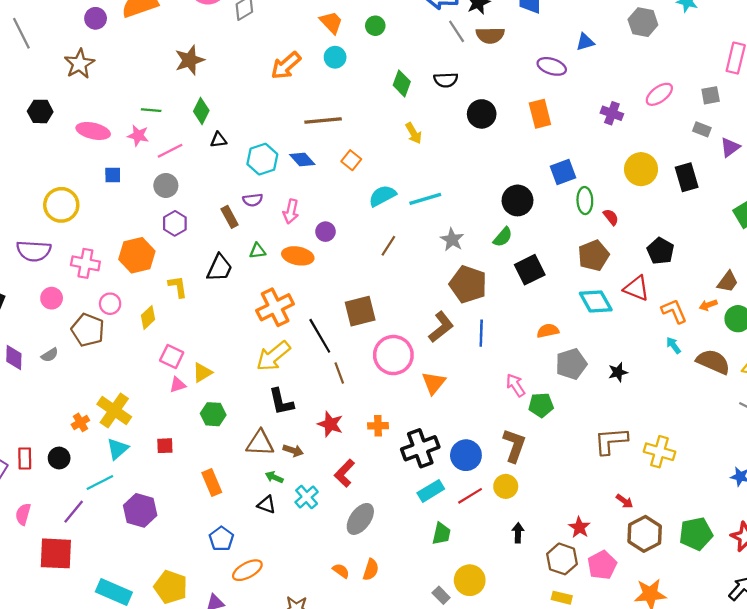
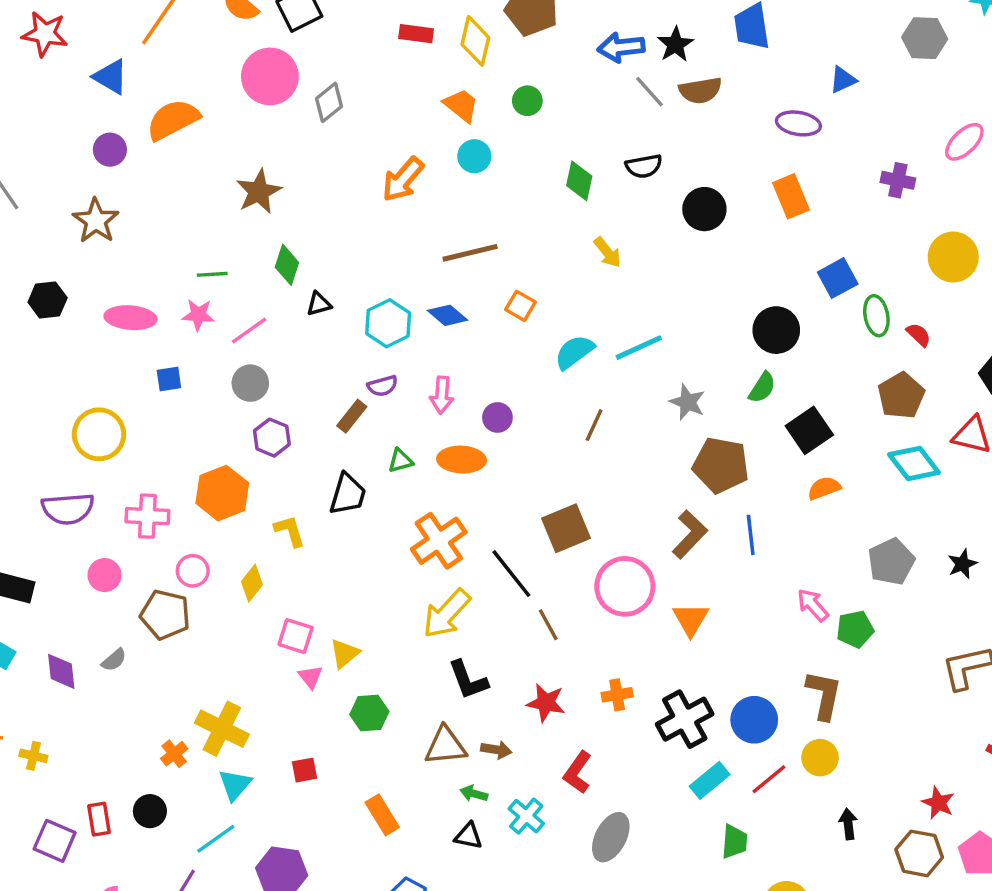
brown rectangle: (230, 217) -> (352, 416), turned 75
orange semicircle: (548, 331) -> (824, 488), moved
pink triangle: (178, 385) -> (310, 677), turned -42

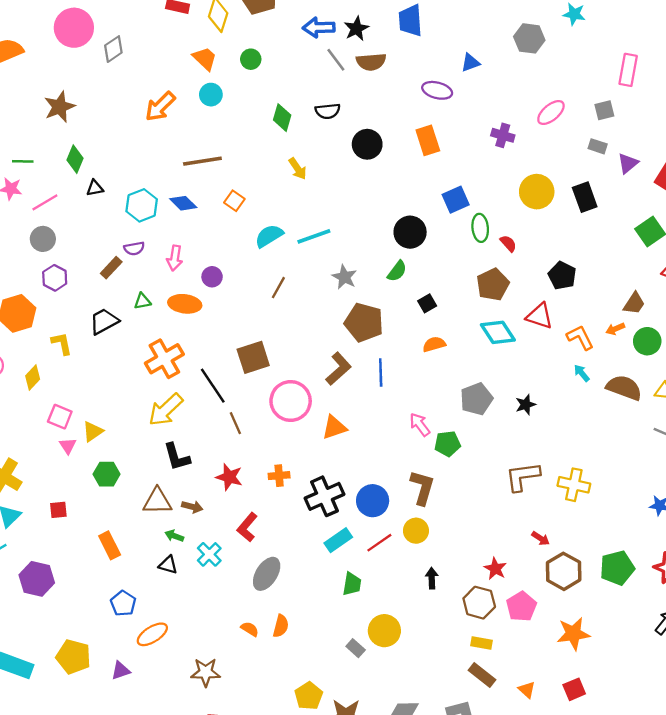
black square: (809, 430) -> (427, 303), size x0.6
black trapezoid: (348, 494) -> (104, 321), turned -140
orange triangle: (691, 619) -> (334, 427), turned 36

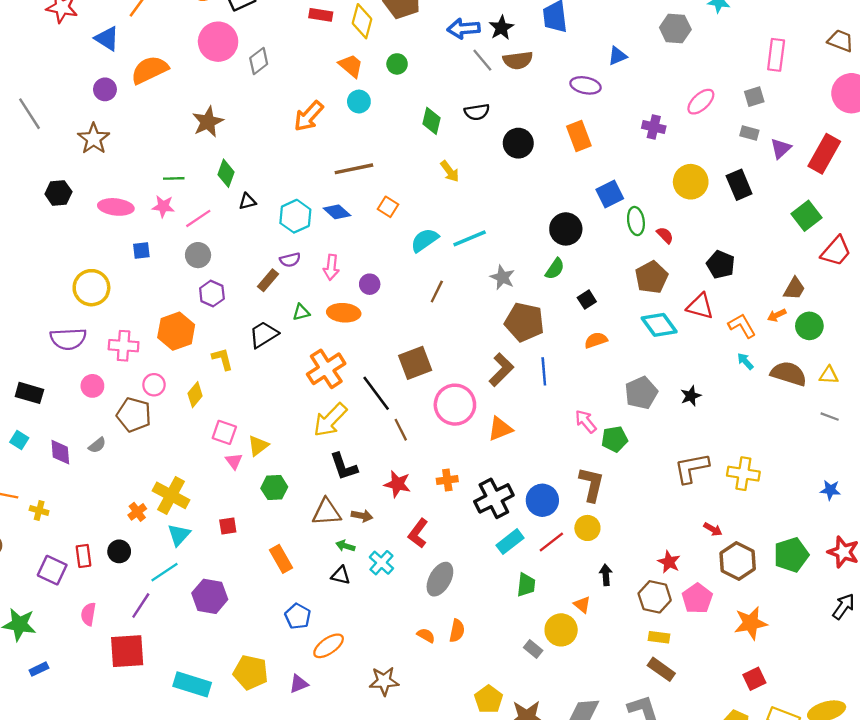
orange triangle: (527, 690) -> (582, 605), moved

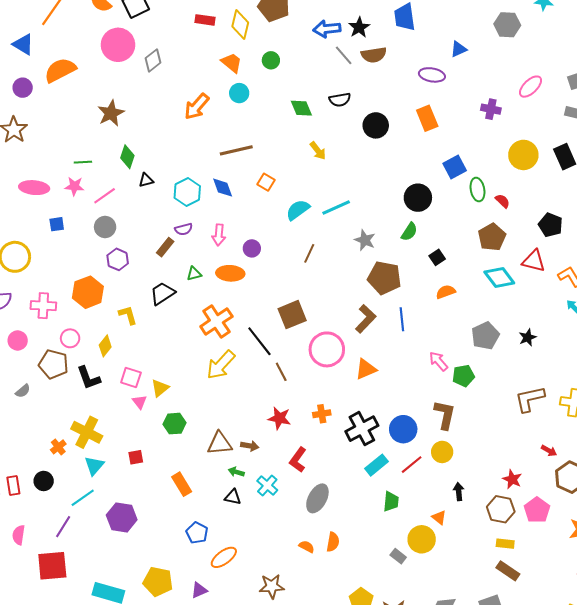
green diamond: (432, 121) -> (301, 108), turned -35
blue diamond: (337, 212) -> (223, 188), turned 30
black L-shape: (344, 467) -> (89, 378), moved

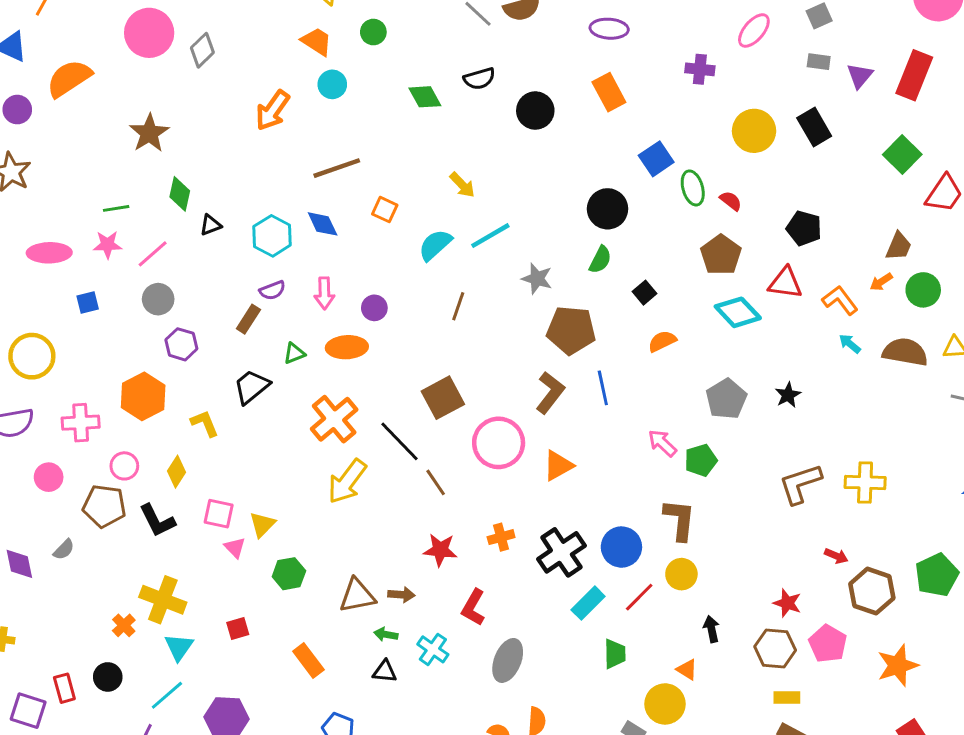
yellow arrow: (318, 151) -> (462, 185), moved

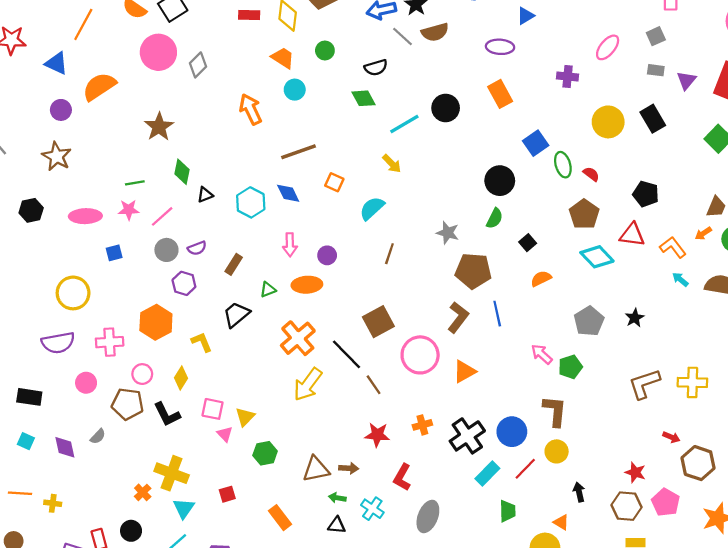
black semicircle: (479, 79) -> (376, 68), moved
orange arrow: (273, 110) -> (251, 109), turned 120
cyan line: (490, 236) -> (404, 124), moved
purple semicircle: (272, 290) -> (197, 248), moved

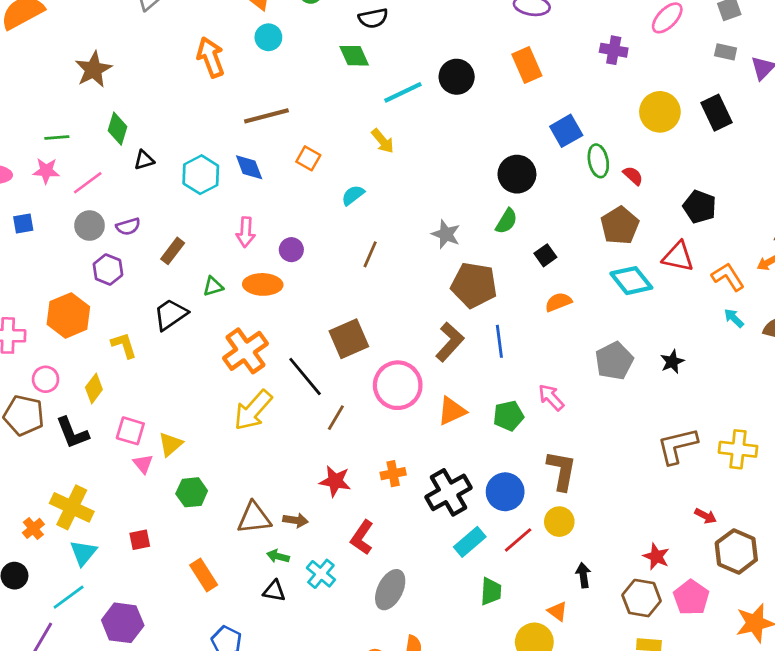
cyan semicircle: (372, 208) -> (353, 195), size x0.7
green pentagon: (570, 367) -> (508, 416), moved
brown line: (374, 385) -> (336, 418), turned 60

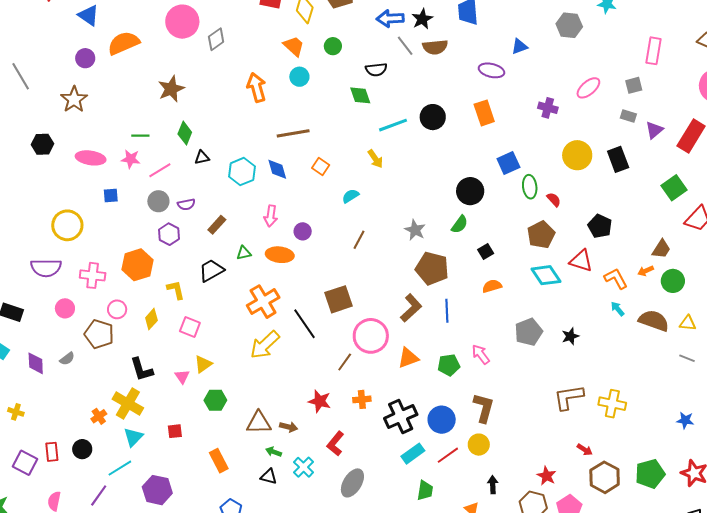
brown line: (336, 418) -> (345, 362), moved
pink square: (130, 431) -> (190, 327), moved
black L-shape: (72, 433) -> (142, 369), moved

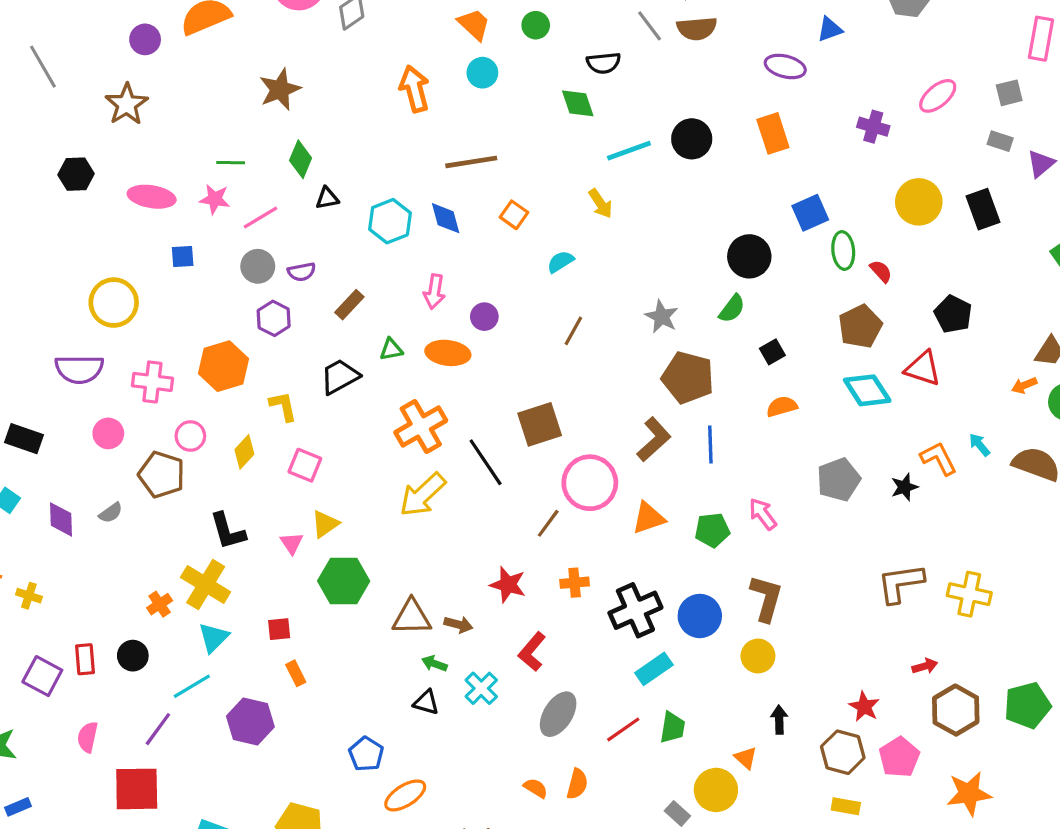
orange L-shape: (616, 279) -> (939, 458), moved
green hexagon: (215, 400) -> (344, 581), size x1.4
red arrow: (585, 450) -> (925, 666), turned -49
red line: (448, 455) -> (623, 729), moved
orange rectangle: (219, 461) -> (296, 673), moved, size x0.7

